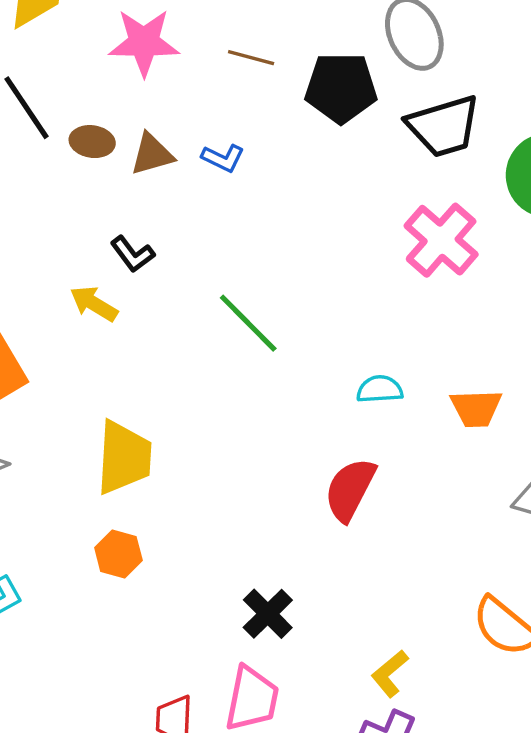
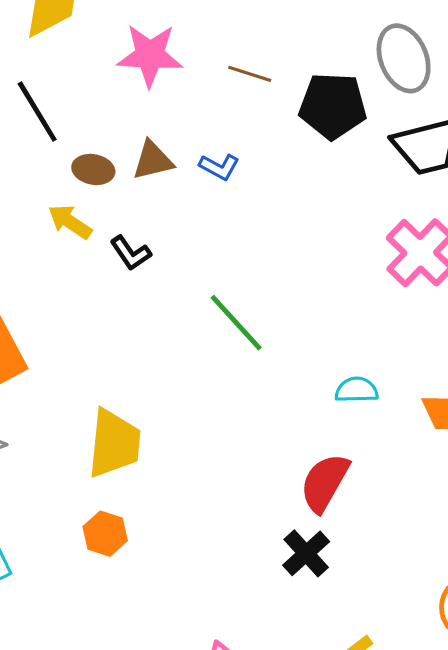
brown ellipse: (92, 142) -> (93, 169), moved
yellow arrow: (94, 304) -> (70, 222), moved
black cross: (268, 614) -> (306, 553), moved

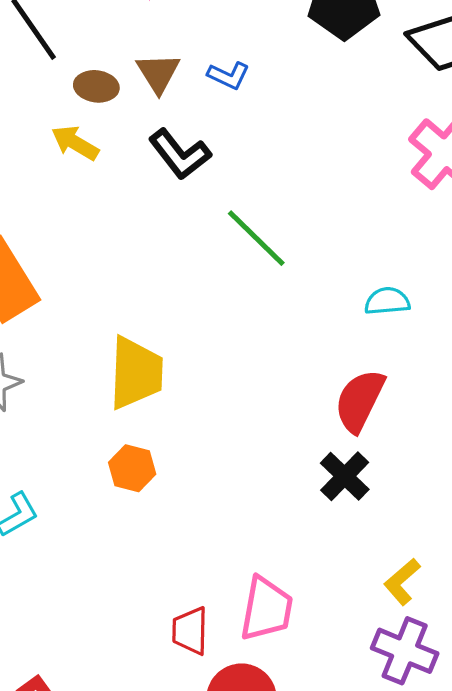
brown triangle: (153, 160) -> (158, 73), turned -45
black L-shape: (131, 253) -> (180, 154), moved, size x1.4

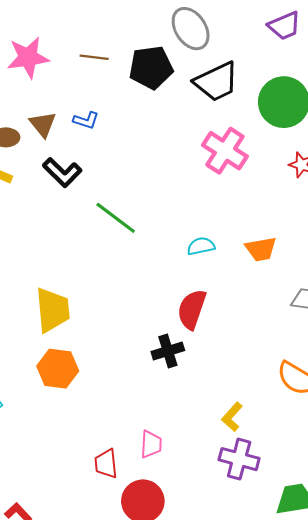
orange hexagon: (132, 468) -> (58, 369), size x1.4
black cross: (345, 476) -> (168, 351), moved, turned 36
pink trapezoid: (266, 609) -> (151, 444), size x0.7

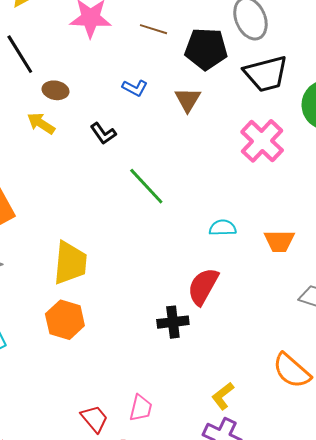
brown triangle: (43, 124) -> (188, 100), moved
black L-shape: (62, 172) -> (103, 133), size x0.7
red trapezoid: (106, 464) -> (94, 419), turned 136

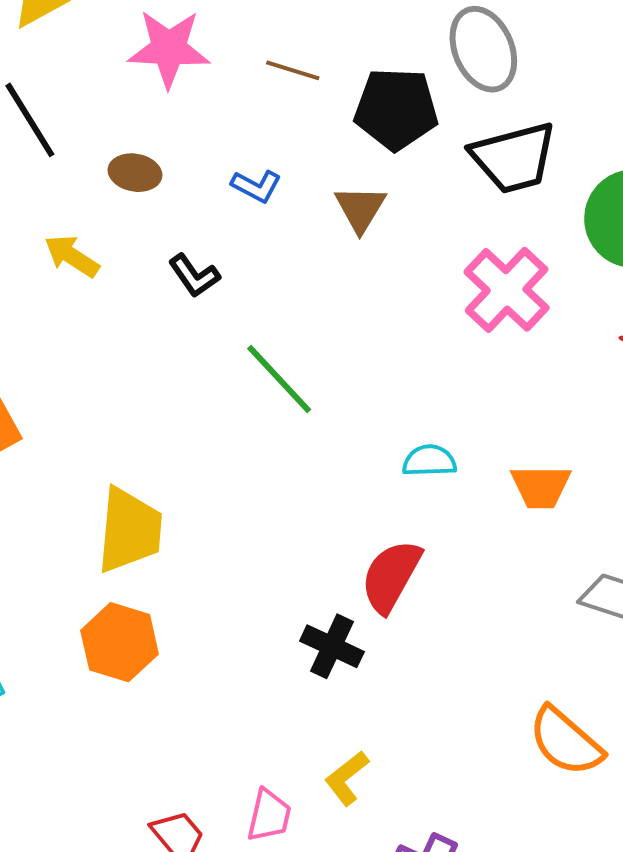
brown ellipse: (55, 90) -> (135, 173), moved
black cross: (173, 322) -> (332, 646), turned 32
yellow L-shape: (223, 396) -> (347, 778), moved

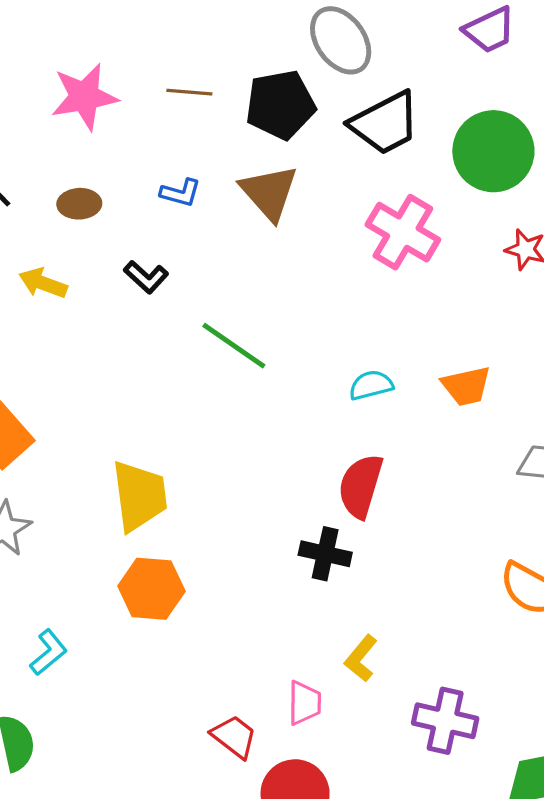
brown triangle: (360, 209) -> (269, 192), size x1.4

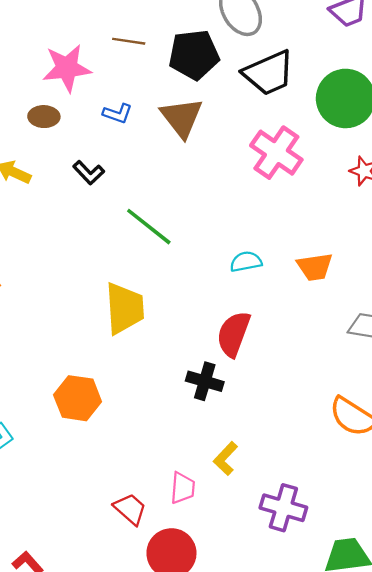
pink star: (84, 97) -> (67, 68), moved
yellow trapezoid: (139, 496) -> (124, 308), moved

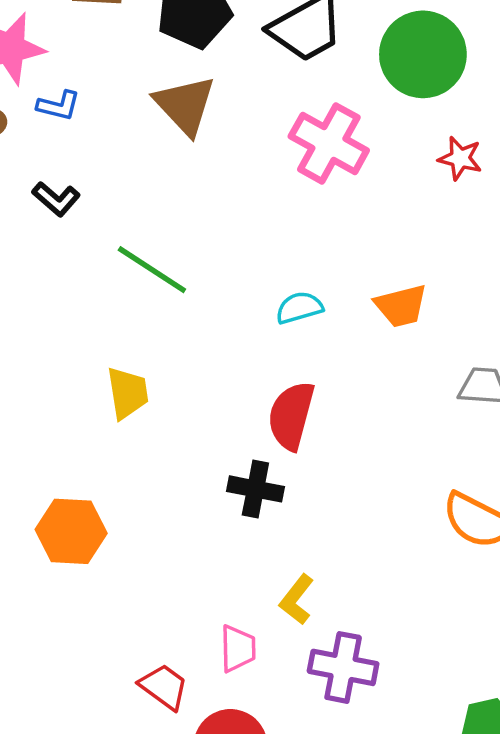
blue L-shape: (118, 114) -> (59, 106), moved
yellow trapezoid: (124, 308) -> (128, 393), size x0.7
purple cross: (283, 508) -> (343, 667), moved

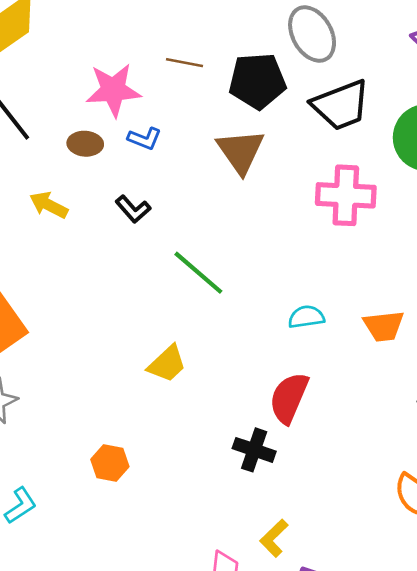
pink cross: (329, 143) -> (346, 195), turned -34
yellow trapezoid: (128, 393) -> (167, 364), turned 48
orange hexagon: (71, 531) -> (110, 463), size x0.7

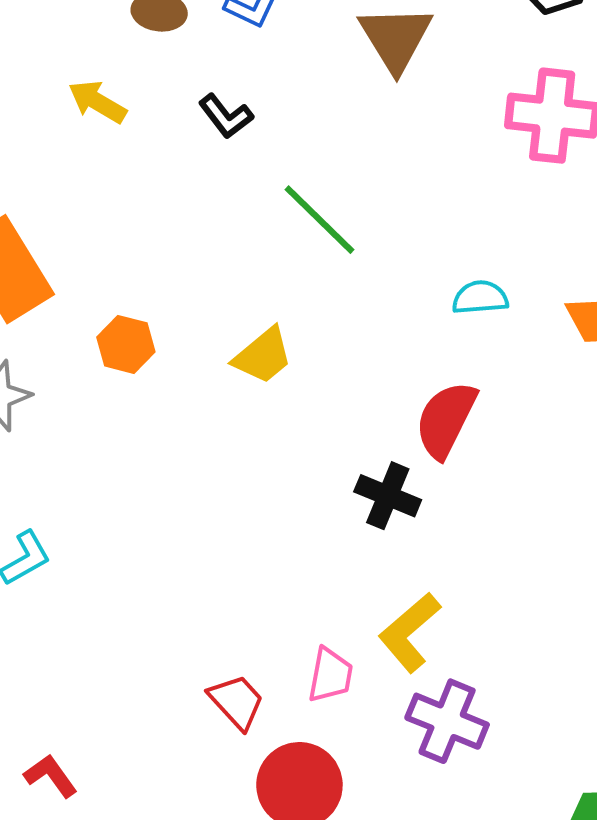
orange hexagon: (110, 463) -> (126, 344), moved
yellow L-shape: (274, 538) -> (410, 632), size x1.4

